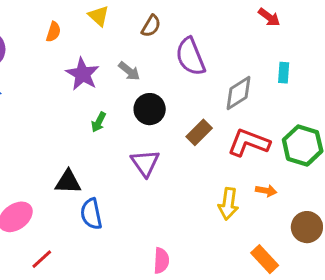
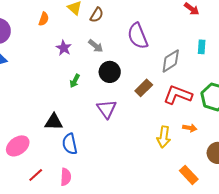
brown semicircle: (151, 26) -> (97, 15), moved
purple star: (83, 74) -> (64, 48), size x0.7
pink semicircle: (161, 261) -> (66, 177), moved

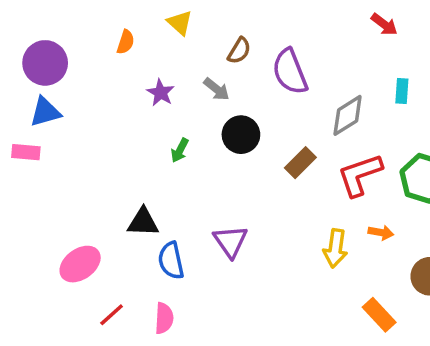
brown semicircle: (97, 15) -> (239, 51), moved
red L-shape: (178, 95) -> (360, 175), turned -40
purple triangle: (107, 109) -> (230, 241), moved

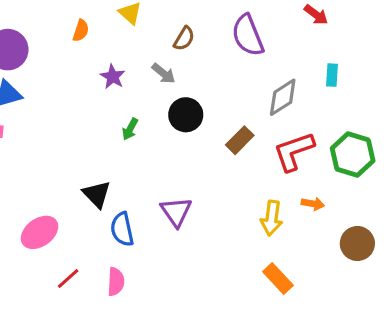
purple semicircle: (290, 72) -> (248, 35), moved
black triangle: (143, 222) -> (97, 194), turned 44
orange rectangle: (379, 315) -> (278, 278), moved

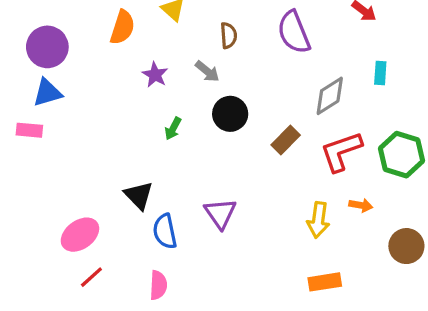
orange semicircle: (81, 31) -> (122, 27), size x1.5
brown semicircle: (184, 38) -> (229, 35), turned -35
red line: (68, 278) -> (91, 277), moved
orange rectangle: (278, 278) -> (325, 282), turned -56

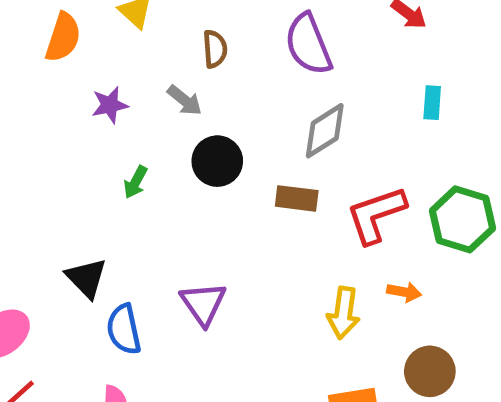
purple star: (155, 75) -> (110, 105), turned 30
gray diamond: (330, 96) -> (325, 131), moved
brown rectangle: (286, 140) -> (297, 198), turned 52
brown circle: (406, 246) -> (430, 371), moved

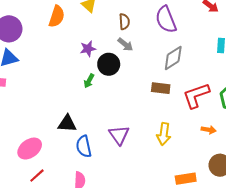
gray arrow: (185, 100) -> (125, 44), moved
purple star: (110, 105) -> (88, 49), moved
black circle: (217, 161) -> (109, 64), moved
black triangle: (86, 278) -> (67, 124), turned -42
yellow arrow: (343, 313) -> (164, 134), moved

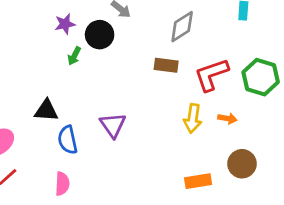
purple star: (88, 49) -> (65, 24), moved
yellow arrow: (164, 134) -> (193, 118), moved

